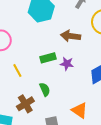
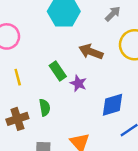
green rectangle: (48, 58) -> (58, 71), turned 56

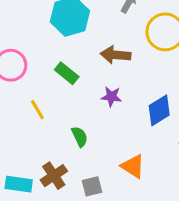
green rectangle: (58, 71) -> (67, 73), moved
brown cross: (17, 119) -> (54, 176), moved

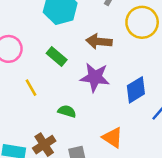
purple star: (111, 97) -> (95, 77), size x1.6
green semicircle: (80, 137) -> (67, 111), turned -48

